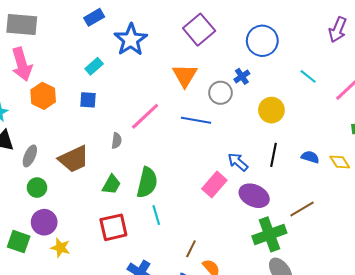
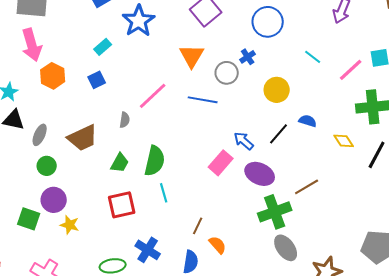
blue square: (88, 100) -> (97, 80), turned -30
black line: (273, 155) -> (279, 134), turned 30
blue semicircle: (310, 157) -> (308, 121), moved

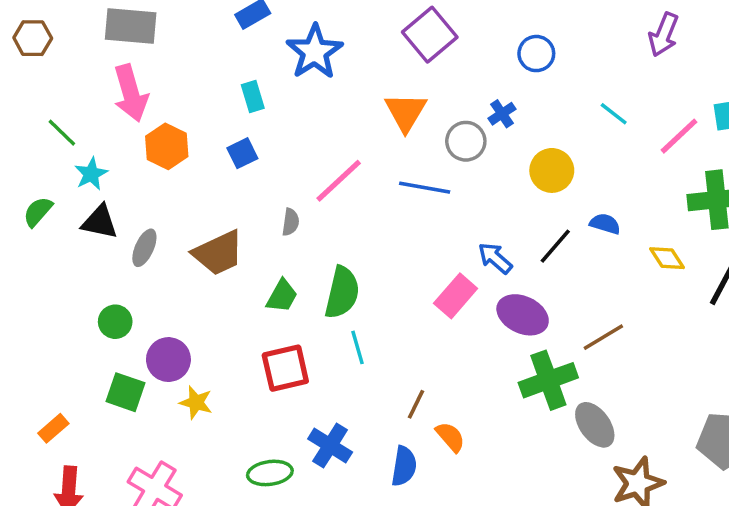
blue circle: (268, 22) -> (536, 54), size x0.7
cyan rectangle: (103, 47) -> (253, 97), turned -66
green circle: (47, 166) -> (115, 322), moved
gray ellipse: (286, 248) -> (595, 425), moved

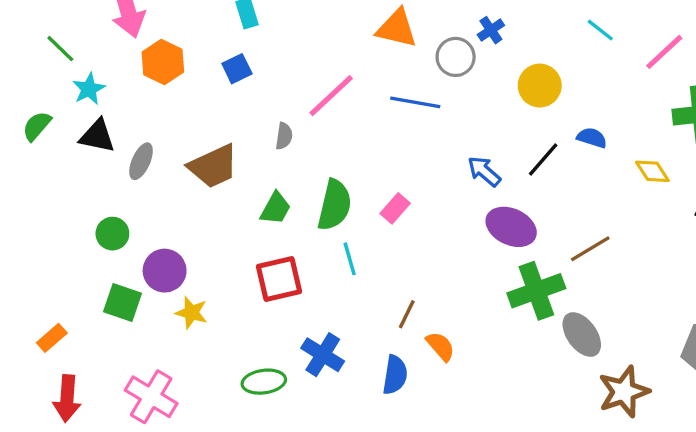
orange triangle: (406, 112) -> (397, 28), turned -48
pink rectangle: (456, 296) -> (395, 208), moved, size x0.7

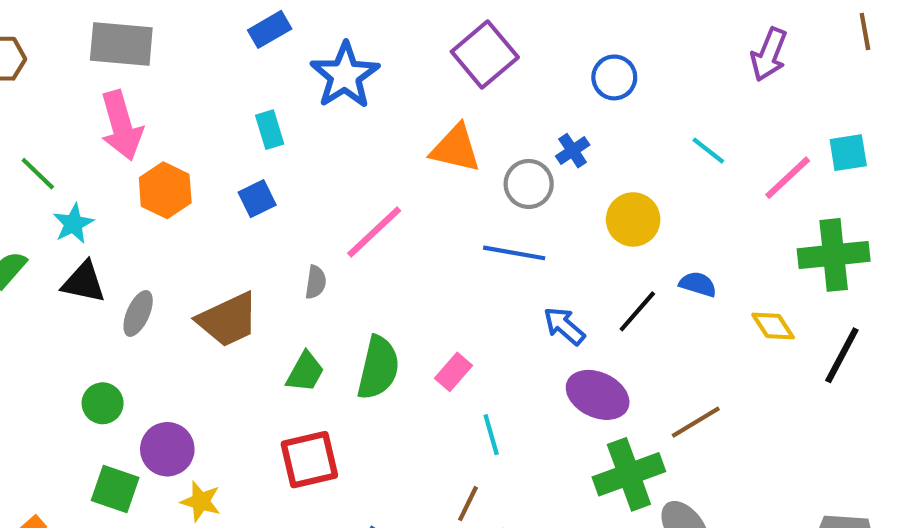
blue line: (415, 102) -> (514, 253), moved
cyan line: (350, 259) -> (491, 435), moved

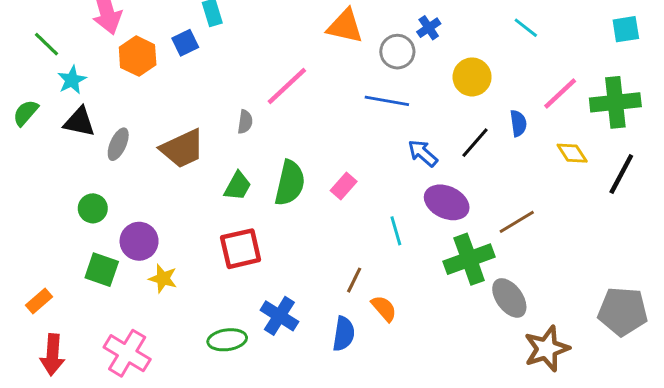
pink line: (788, 178) -> (560, 93), moved
blue square: (257, 199) -> (185, 43), moved
blue semicircle: (698, 284) -> (518, 123), turned 65
cyan line: (491, 435) -> (396, 231), moved

